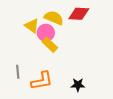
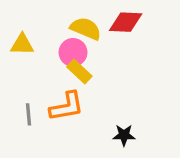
yellow triangle: (32, 26) -> (22, 44), moved, turned -35
orange L-shape: (42, 81) -> (67, 106), moved

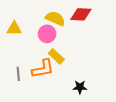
yellow rectangle: (79, 71) -> (56, 56), moved

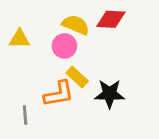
gray line: (18, 74) -> (25, 115), moved
black star: (80, 87) -> (110, 94), moved, size x1.5

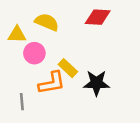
yellow semicircle: (76, 25) -> (47, 22), moved
pink circle: (64, 46) -> (34, 53), moved

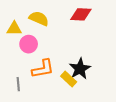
yellow rectangle: (68, 68) -> (69, 79), moved
black star: (96, 83) -> (80, 69), turned -30

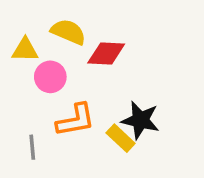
red diamond: (81, 14) -> (106, 53), moved
black star: (80, 69) -> (140, 120), turned -30

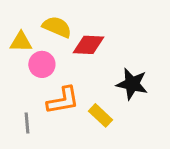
black star: (140, 120) -> (132, 84), moved

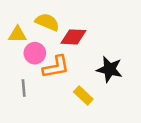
orange L-shape: (63, 100) -> (56, 67), moved
gray line: (27, 123) -> (24, 88), moved

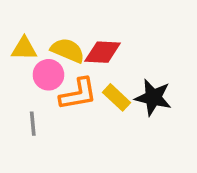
yellow semicircle: (47, 22) -> (68, 50), moved
yellow rectangle: (83, 95) -> (117, 97), moved

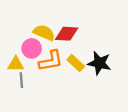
yellow triangle: (24, 49) -> (16, 64), moved

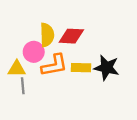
yellow semicircle: (44, 33) -> (47, 35), turned 65
yellow rectangle: (76, 63) -> (81, 68), turned -42

